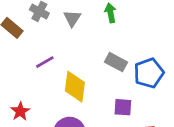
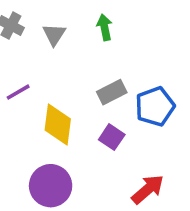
gray rectangle: (116, 62) -> (112, 92), turned -55
purple square: (123, 107) -> (112, 137), moved, turned 30

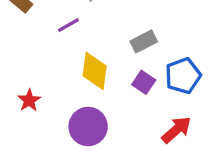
purple line: (18, 92) -> (68, 25), moved
blue pentagon: (155, 106) -> (183, 76), moved

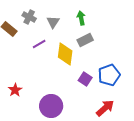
gray rectangle: (144, 41) -> (85, 40), moved
yellow diamond: (95, 71) -> (65, 54), moved

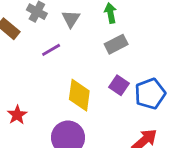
yellow diamond: (65, 54) -> (79, 95), moved
purple square: (85, 79) -> (119, 85), moved

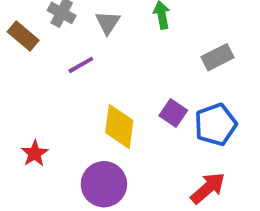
gray rectangle: (116, 44) -> (217, 57), moved

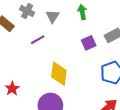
purple square: (173, 113) -> (89, 43), moved, turned 32

